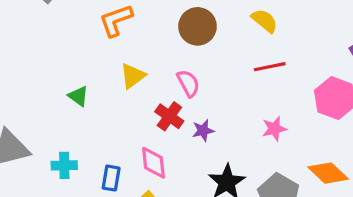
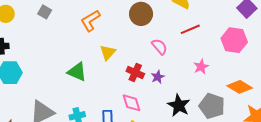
pink semicircle: (188, 83) -> (159, 47), moved
green triangle: (78, 96) -> (77, 72), size x1.5

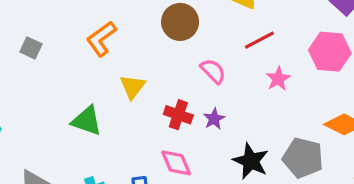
gray square: (45, 12) -> (31, 48), moved
pink star: (201, 67) -> (278, 79), moved

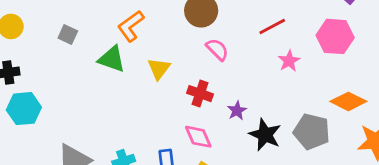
pink semicircle: (213, 71) -> (217, 49), moved
purple star: (214, 119) -> (237, 111), moved
green triangle: (87, 121) -> (112, 59), moved

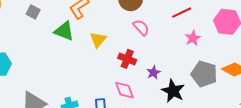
gray pentagon: (312, 132) -> (204, 74), moved

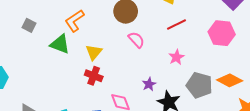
pink star: (193, 38) -> (176, 57), moved
red cross: (127, 59) -> (94, 76), moved

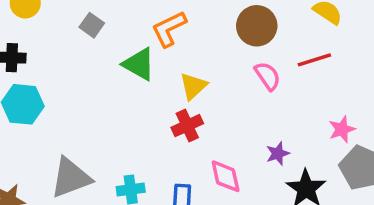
red line: (176, 24) -> (314, 60), moved
pink star: (176, 57) -> (342, 129), moved
red cross: (94, 76) -> (187, 126), turned 36

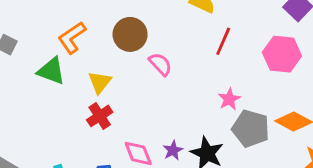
brown circle: (257, 26) -> (130, 34), moved
red line: (314, 60) -> (223, 41), moved, turned -40
purple star: (278, 154) -> (173, 150), moved

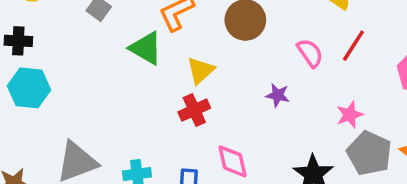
pink semicircle: (160, 64) -> (310, 53), moved
purple star: (173, 150) -> (278, 95), moved, turned 30

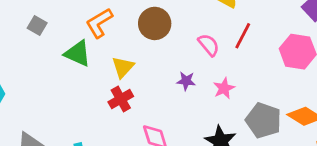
pink star: (350, 115) -> (224, 88), moved

